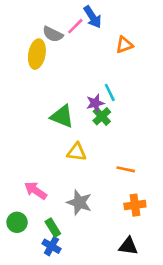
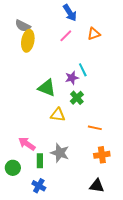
pink line: (75, 26) -> (66, 36), moved
gray semicircle: (53, 34) -> (23, 26), moved
green cross: (102, 116) -> (77, 98), moved
green rectangle: (53, 228) -> (40, 161), moved, turned 32

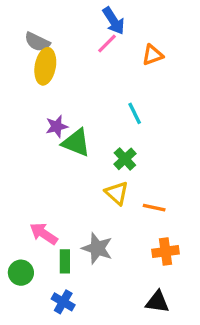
pink line: (66, 36) -> (107, 44), moved
purple star: (72, 78) -> (57, 126), moved
yellow triangle: (58, 115) -> (117, 193), moved, turned 35

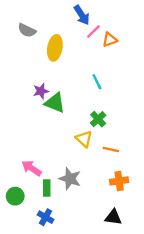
pink line: (107, 44) -> (93, 32), moved
yellow ellipse: (45, 66) -> (55, 48), moved
green cross: (125, 159) -> (98, 119), moved

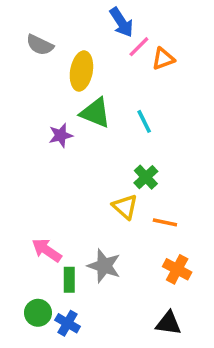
green triangle: (55, 103) -> (95, 113), moved
orange cross: (119, 181) -> (177, 269), turned 36
green circle: (15, 196) -> (38, 313), moved

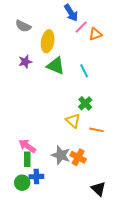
purple star: (61, 135) -> (25, 62), moved
orange cross: (177, 269) -> (78, 157), moved
green rectangle: (69, 280) -> (27, 159), moved
blue cross: (68, 323) -> (36, 177), moved, turned -32
black triangle: (168, 323) -> (98, 189), turned 35

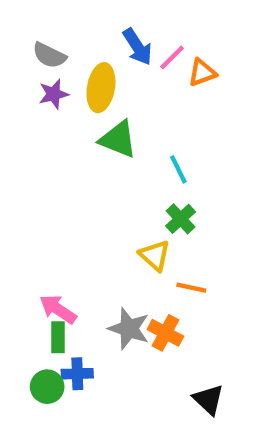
blue arrow: (71, 13) -> (138, 47), moved
purple star: (25, 62) -> (54, 94), moved
cyan line: (84, 71) -> (178, 169), moved
orange line: (96, 130) -> (191, 288), moved

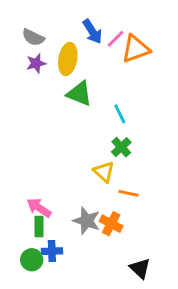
orange triangle: (202, 73) -> (136, 49), size x1.5

